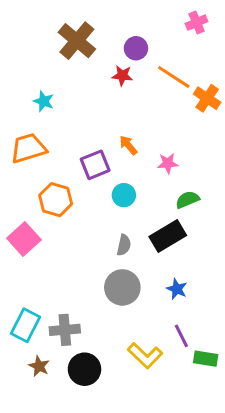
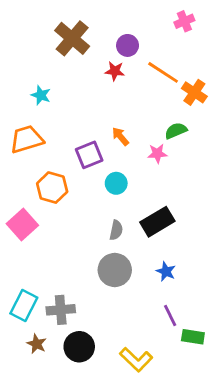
green semicircle: (187, 200) -> (176, 131), moved
yellow L-shape: (145, 356) -> (136, 360), moved

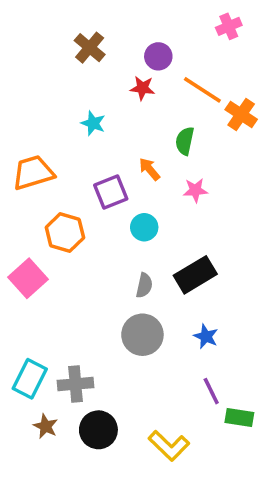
brown cross: (72, 38) -> (90, 48), size x0.7
cyan star: (41, 95) -> (93, 123), moved
green semicircle: (176, 131) -> (185, 141), moved, turned -55

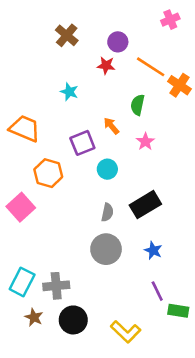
orange trapezoid: (33, 173) -> (25, 128), turned 40
pink star: (195, 190) -> (145, 142), turned -30

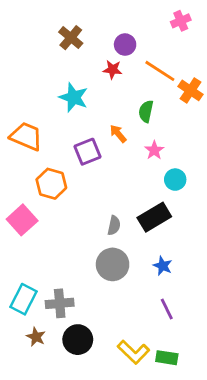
cyan star: (69, 92) -> (74, 97), size x1.5
cyan circle: (107, 169) -> (175, 180), moved
green rectangle: (178, 311) -> (167, 358), moved

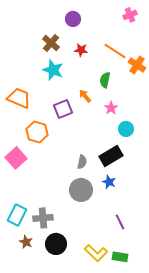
brown cross: (71, 38) -> (51, 43), moved
purple circle: (125, 45) -> (73, 19), moved
blue star: (163, 266) -> (109, 182), moved

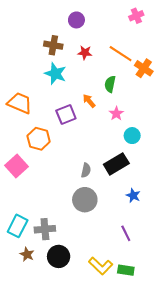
brown cross: (51, 43) -> (53, 45), turned -30
blue star: (109, 182) -> (133, 195), moved

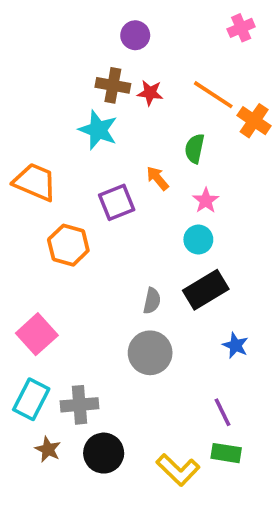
brown cross: (53, 45) -> (113, 85), moved
cyan circle: (132, 136) -> (198, 240), moved
pink square: (17, 166) -> (37, 334), moved
green rectangle: (126, 270) -> (226, 453), moved

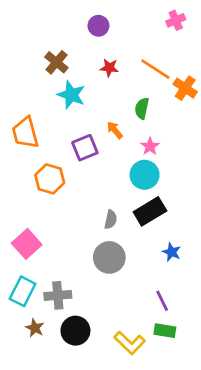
brown cross: (113, 85) -> (56, 62), moved, turned 30
orange trapezoid: (35, 182) -> (25, 133), turned -128
cyan circle: (198, 240) -> (145, 175), size x1.4

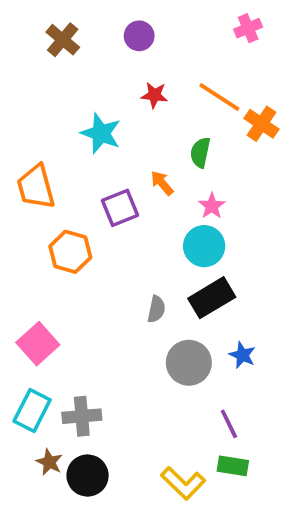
brown cross: (56, 62) -> (63, 40), moved
gray circle: (109, 257) -> (189, 363), moved
black circle: (75, 331) -> (88, 475), moved

